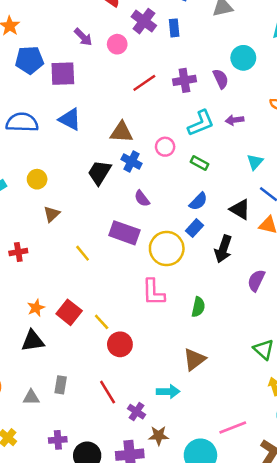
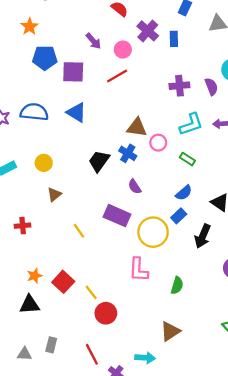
red line: (144, 83) -> (117, 76), moved
brown triangle: (121, 132) -> (137, 127), moved

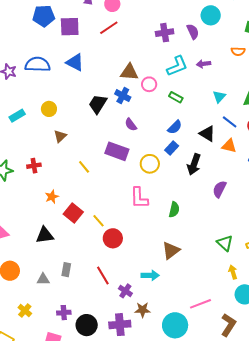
yellow circle: (153, 232) -> (150, 164), size x0.7
orange star: (35, 276) -> (52, 197), moved

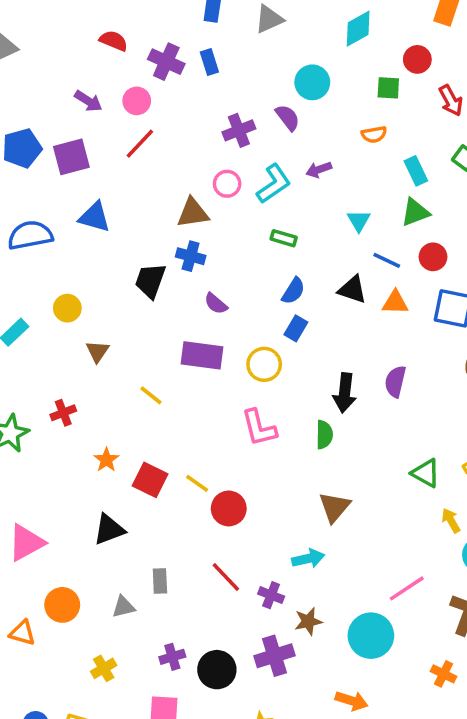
pink circle: (149, 84) -> (227, 184), moved
black arrow: (194, 164) -> (345, 393), moved
yellow cross: (25, 311) -> (104, 668), turned 32

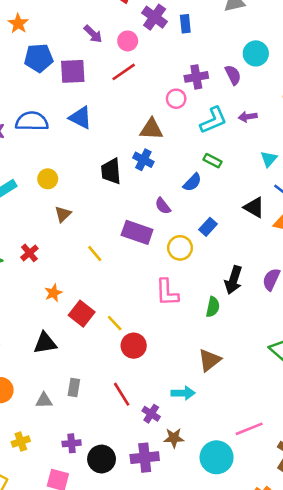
pink circle: (227, 184) -> (176, 99), moved
black trapezoid: (150, 281) -> (111, 171), turned -36
blue semicircle: (293, 291) -> (192, 182), moved
purple semicircle: (216, 304) -> (163, 206), moved
red cross: (63, 413) -> (29, 253), turned -30

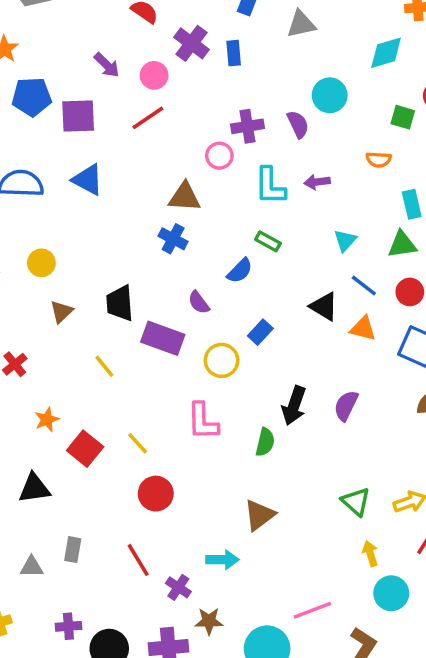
cyan L-shape: (213, 120) -> (270, 186), turned 112
black trapezoid: (111, 171) -> (120, 303), moved
yellow line: (115, 323) -> (138, 443), moved

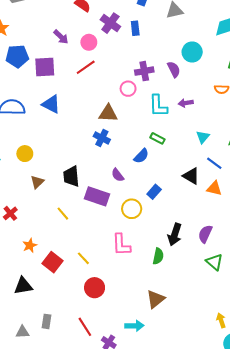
green triangle: (356, 502) -> (214, 262), moved

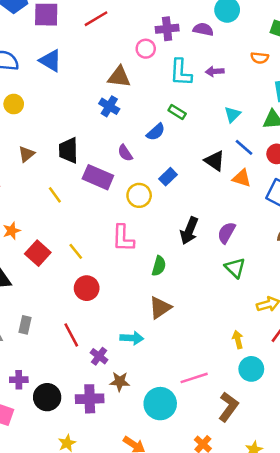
purple semicircle: (174, 69) -> (203, 29), turned -56
yellow circle: (25, 154) -> (14, 104), moved
green semicircle: (158, 256) -> (159, 266), moved

